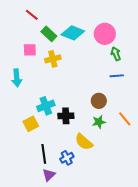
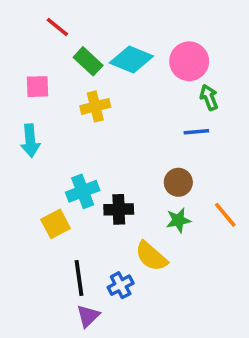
pink square: (30, 50) -> (37, 87), moved
blue line: (117, 76) -> (196, 132), moved

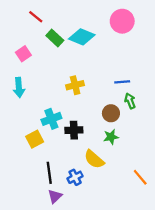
pink circle: (189, 61) -> (122, 21), moved
pink square: (37, 87) -> (23, 54), turned -32
green arrow: (209, 97) -> (130, 101), moved
yellow cross: (95, 106) -> (75, 85), moved
orange line: (225, 215) -> (140, 177), moved

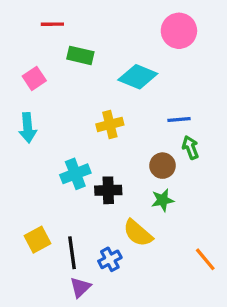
red line: (36, 17) -> (52, 24), turned -40
cyan diamond: (82, 37) -> (138, 77), moved
green rectangle: (55, 38) -> (80, 55), turned -30
yellow square: (35, 139) -> (38, 240), moved

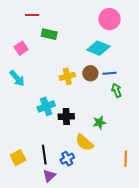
cyan diamond: (138, 77) -> (98, 48), moved
cyan arrow: (28, 128) -> (17, 78), turned -36
brown circle: (163, 166) -> (90, 73), moved
yellow square: (38, 240) -> (18, 158), moved
orange line: (205, 259) -> (126, 159), turned 42

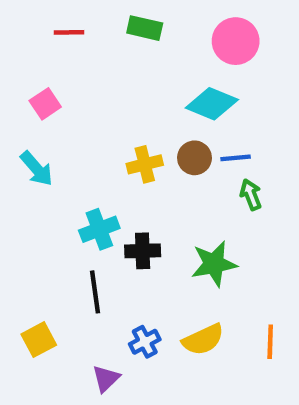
green rectangle: (49, 34) -> (145, 28), moved
green star: (99, 122) -> (214, 264), size x1.5
yellow semicircle: (84, 143) -> (203, 340), moved, turned -66
black line: (44, 155) -> (95, 292), moved

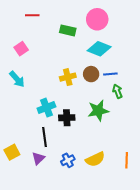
green rectangle: (145, 28) -> (68, 30), moved
pink circle: (236, 41) -> (97, 19), moved
green star: (214, 264) -> (98, 111), moved
yellow square: (39, 340) -> (12, 152), moved
purple triangle: (106, 378) -> (38, 158), moved

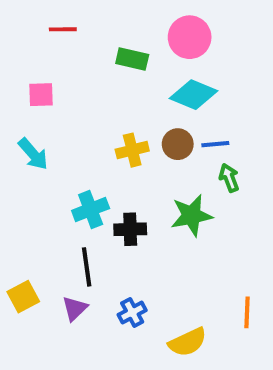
pink square: (21, 49) -> (41, 95), turned 32
yellow semicircle: (95, 159) -> (188, 342), moved

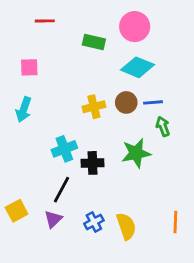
cyan arrow: (33, 154) -> (24, 110), turned 60
black line: (87, 267) -> (62, 190), turned 36
yellow semicircle: (188, 342) -> (126, 226), moved, turned -84

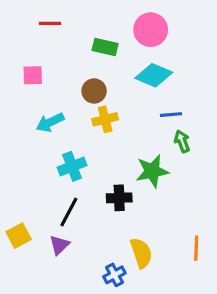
brown circle: (126, 102) -> (94, 91), moved
cyan arrow: (24, 110) -> (50, 122), moved, turned 45
black cross: (93, 163) -> (119, 198), moved
blue cross: (94, 222) -> (114, 275), moved

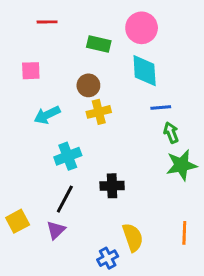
cyan diamond: (154, 75) -> (145, 71), turned 64
green star: (152, 171) -> (181, 165), moved

